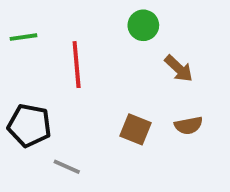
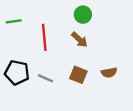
brown arrow: (179, 69) -> (79, 40), moved
gray line: (67, 167) -> (45, 78), moved

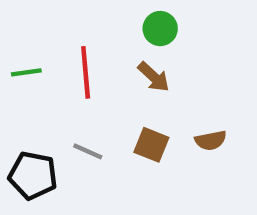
green line: (14, 21) -> (26, 72), moved
black pentagon: (17, 73) -> (33, 176), moved

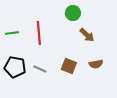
brown arrow: (154, 77) -> (87, 35), moved
black pentagon: (33, 176) -> (15, 67), moved

